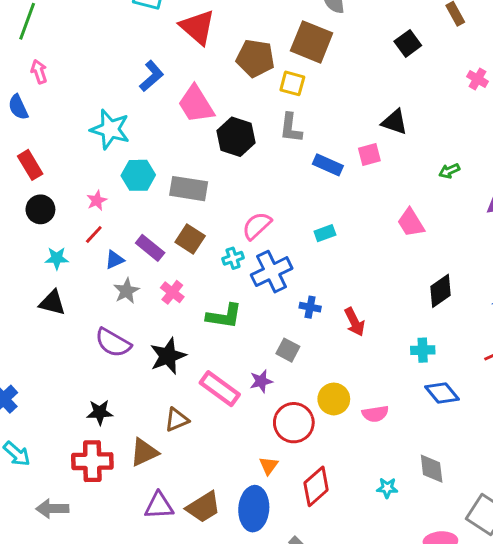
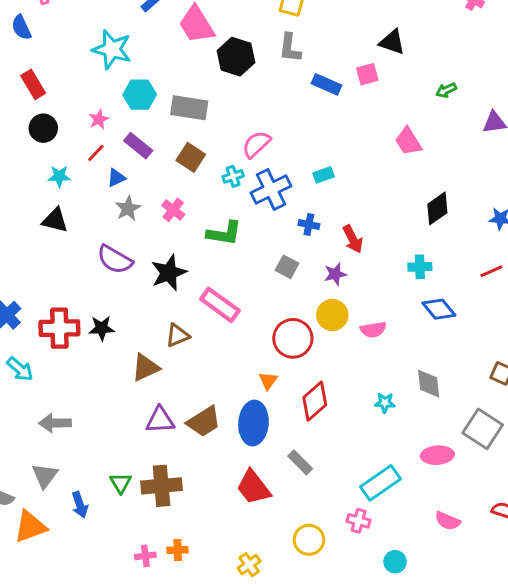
cyan rectangle: (325, 233) -> (324, 175), moved
purple rectangle: (150, 248) -> (138, 146), moved
purple star: (261, 381) -> (335, 274), moved
red cross: (92, 461) -> (59, 328), moved

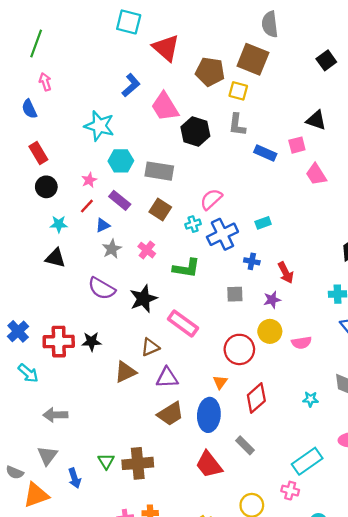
pink trapezoid: (408, 141) -> (316, 174), moved
gray square: (287, 267) -> (235, 294), turned -30
purple triangle: (160, 420) -> (167, 378), moved

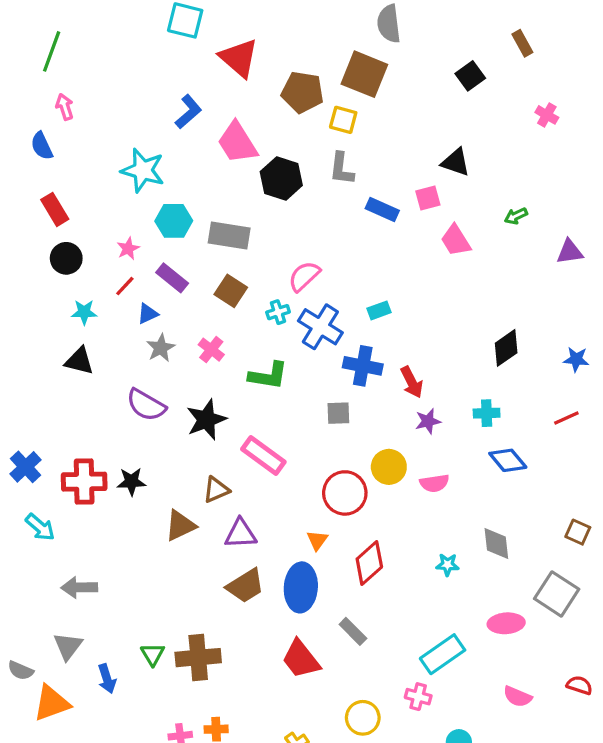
blue cross: (222, 234) -> (320, 327), turned -32
blue cross: (252, 261) -> (363, 366), size x1.6
purple star: (272, 300) -> (428, 421), moved

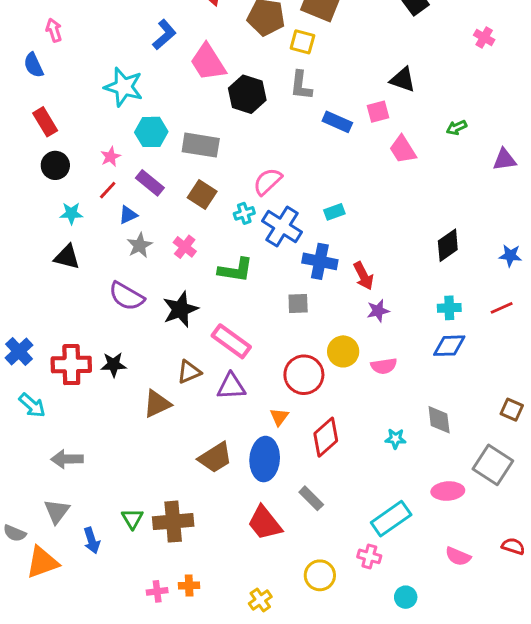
cyan cross: (487, 413) -> (449, 308), moved
blue diamond: (508, 460) -> (449, 346), turned -52
purple triangle: (241, 534) -> (231, 386), moved

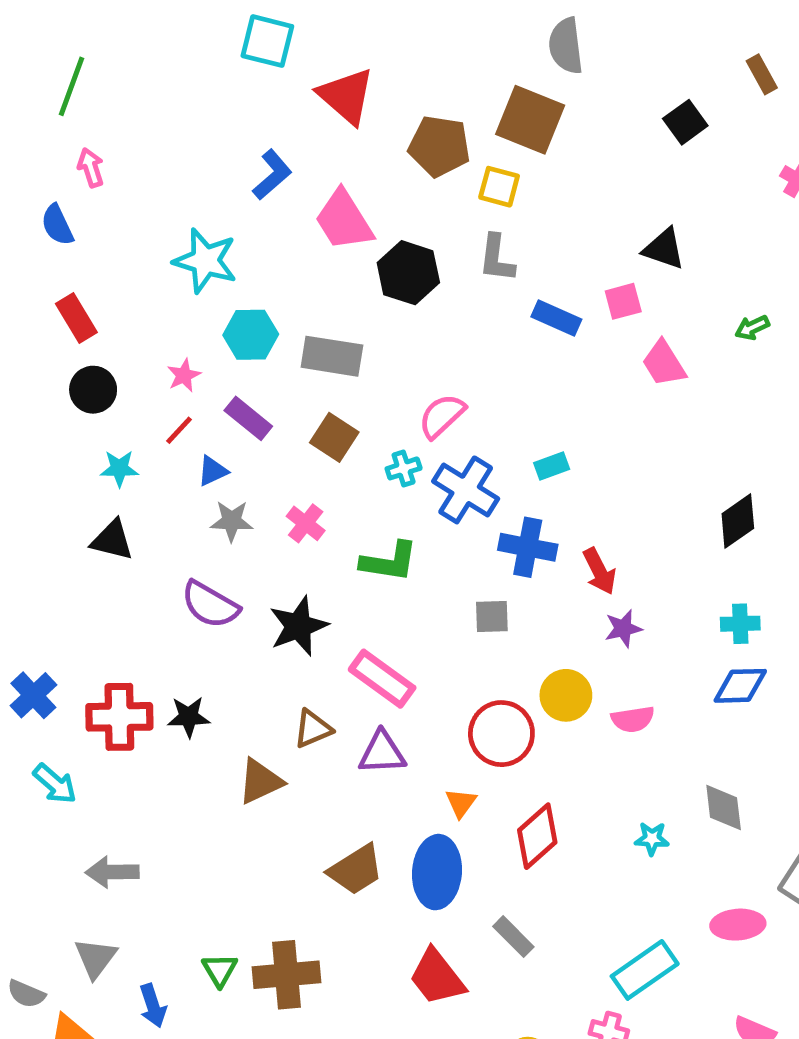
gray star: (140, 245) -> (232, 521), turned 30

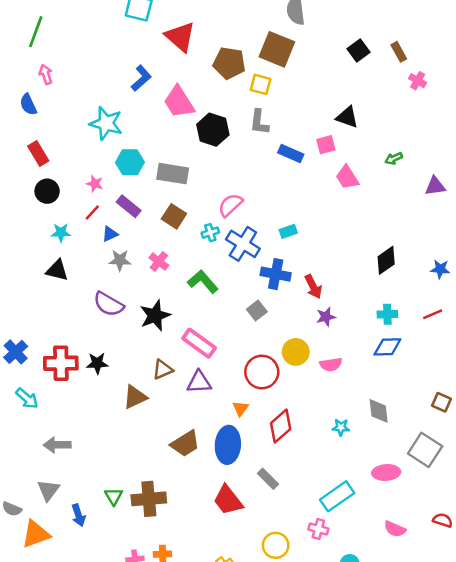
brown rectangle: (762, 74) -> (399, 52), moved
pink star: (184, 375) -> (95, 184), turned -30
green L-shape: (389, 562) -> (203, 282), turned -140
gray square: (492, 617) -> (257, 310), turned -36

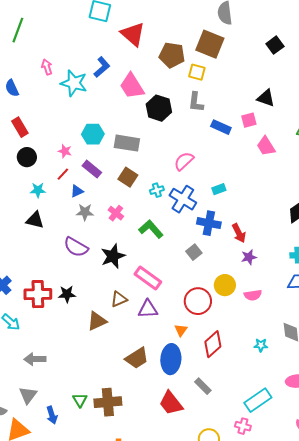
pink arrow: (46, 74) -> (47, 67), moved
cyan star: (106, 123) -> (74, 83), moved
pink semicircle: (230, 205) -> (184, 161), moved

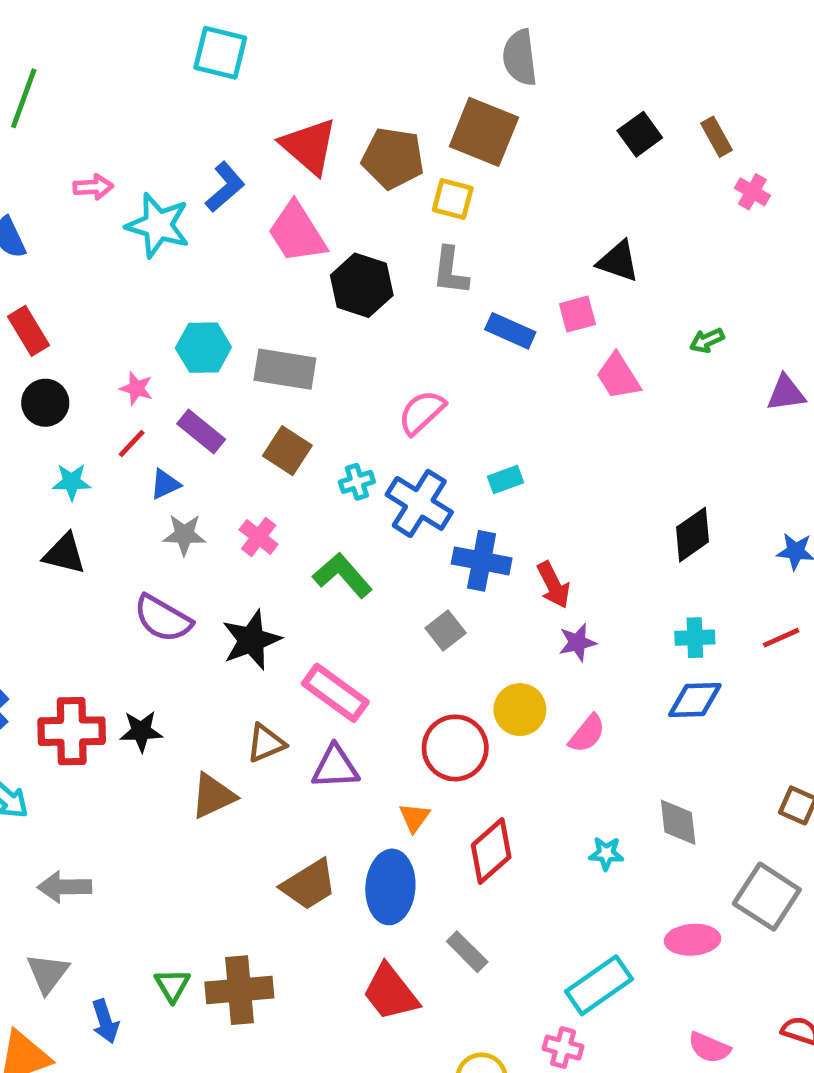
red triangle: (133, 34) -> (309, 146), moved
pink arrow: (47, 67) -> (93, 187), turned 105
pink semicircle: (253, 295) -> (587, 734), turned -42

